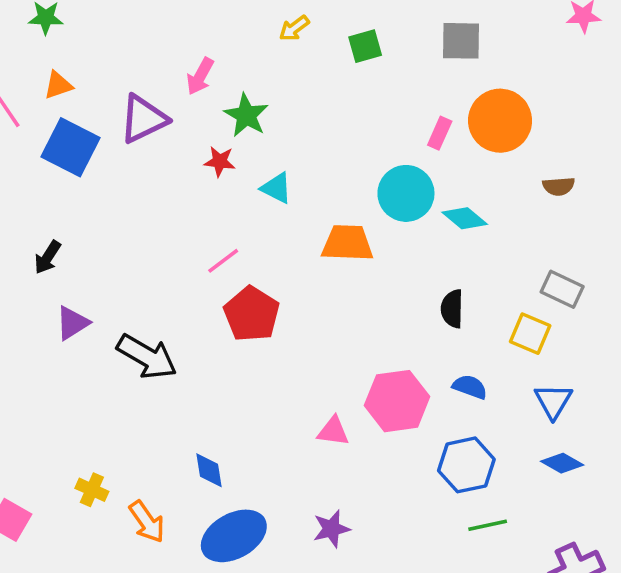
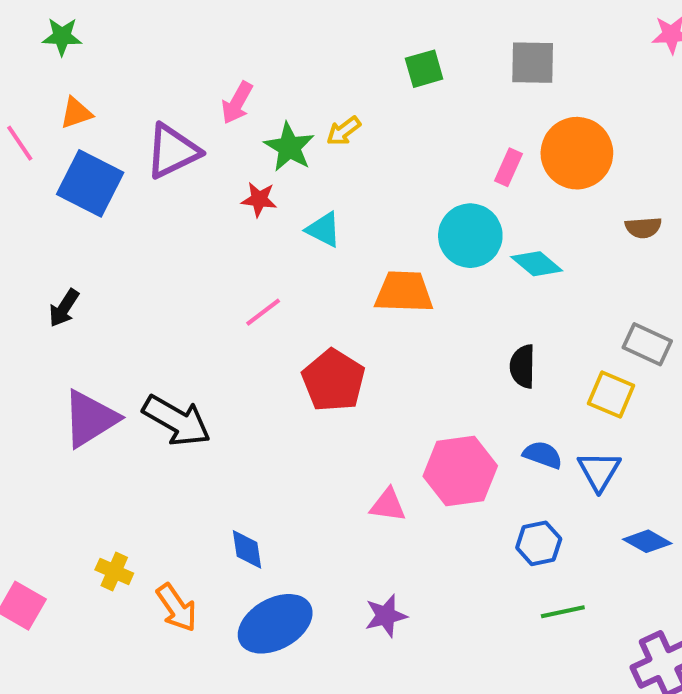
yellow arrow: (294, 28) -> (344, 131), moved
red pentagon: (252, 314) -> (334, 380), moved
purple triangle: (72, 323) -> (90, 419), moved, size x1.5
blue triangle: (553, 401) -> (599, 471), moved
blue hexagon: (466, 465) -> (539, 543), size x0.7

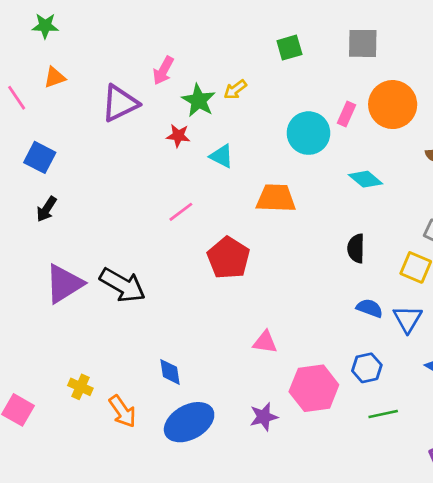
blue square: (90, 183) -> (40, 157), moved, size x0.7
cyan circle: (470, 236) -> (308, 133), moved
pink hexagon: (460, 471) -> (314, 388), moved

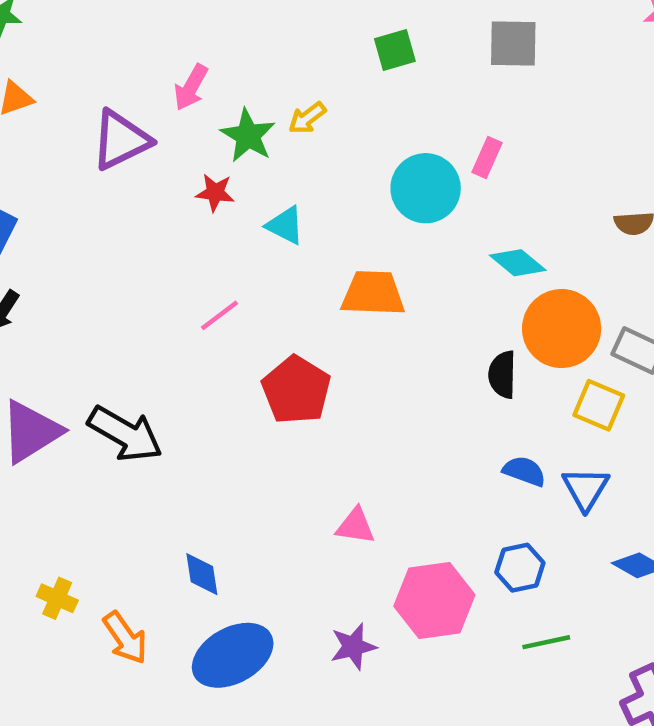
orange circle: (393, 105) -> (562, 329), moved

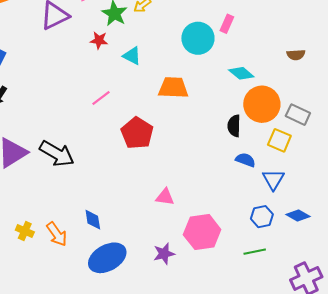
blue semicircle: (524, 471) -> (245, 160), moved
blue hexagon: (520, 568) -> (262, 217), moved
orange arrow: (125, 638) -> (57, 234), moved

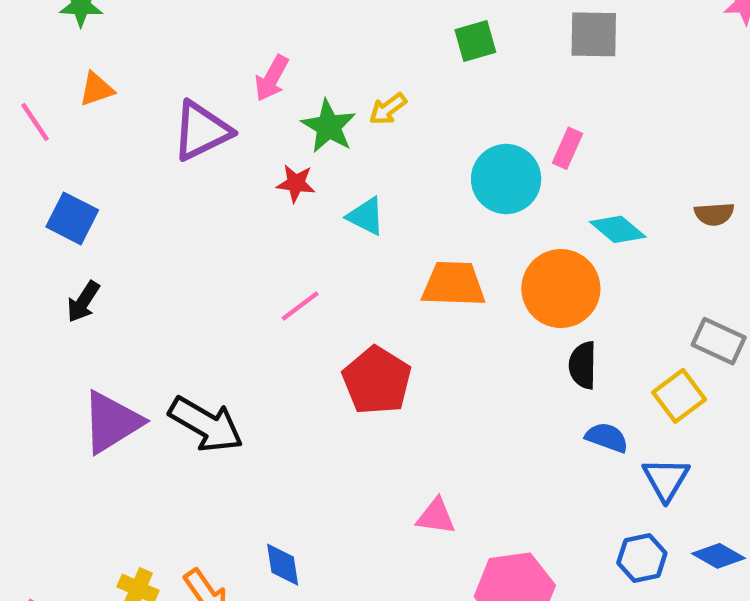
cyan diamond: (241, 73) -> (618, 229), moved
orange circle: (262, 104) -> (561, 289), moved
yellow square: (279, 140) -> (679, 396), turned 30

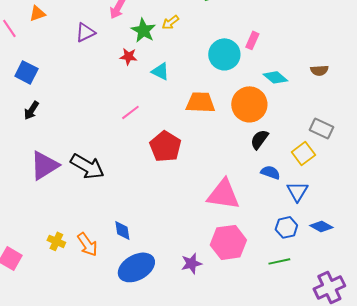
purple triangle: (202, 131) -> (85, 32), size x0.7
black semicircle: (583, 365) -> (259, 139), turned 35
pink triangle: (436, 516) -> (223, 194), moved, size x1.8

